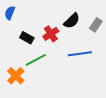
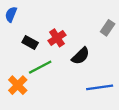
black semicircle: (72, 21) -> (81, 56), moved
blue line: (80, 54) -> (100, 87), moved

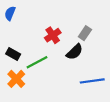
gray rectangle: (108, 28) -> (85, 33), moved
black rectangle: (30, 42) -> (13, 54), moved

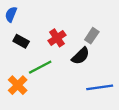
black rectangle: (13, 54) -> (21, 41), moved

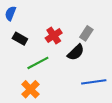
orange cross: (18, 85) -> (30, 89), moved

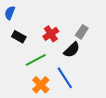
blue line: (94, 82) -> (65, 78), moved, turned 65
orange cross: (30, 89) -> (41, 85), moved

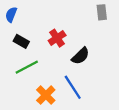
gray rectangle: (82, 32) -> (102, 12), moved, turned -40
green line: (36, 60) -> (27, 67), moved

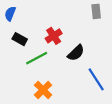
green line: (27, 67) -> (37, 58), moved
blue line: (73, 87) -> (96, 79), moved

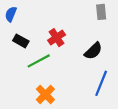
black semicircle: (76, 53) -> (93, 51), moved
blue line: (96, 79) -> (101, 83), turned 55

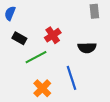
black semicircle: (93, 51) -> (87, 48), turned 42
blue line: (101, 83) -> (71, 78), moved, turned -40

